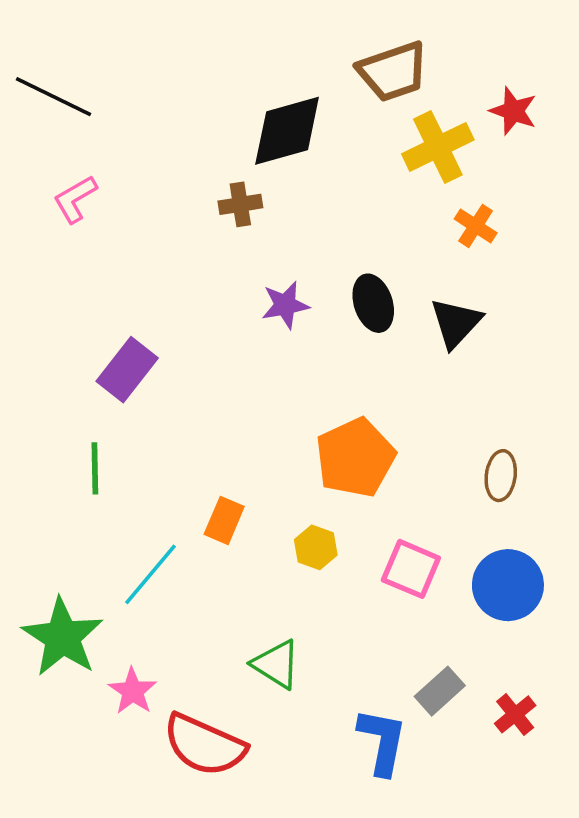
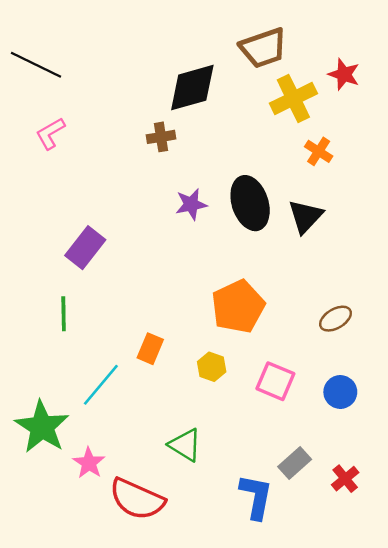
black ellipse: (373, 303) -> (250, 203), size x1.4
brown ellipse: (501, 476) -> (336, 319), turned 52
blue circle: (508, 585) -> (340, 392), size x0.7

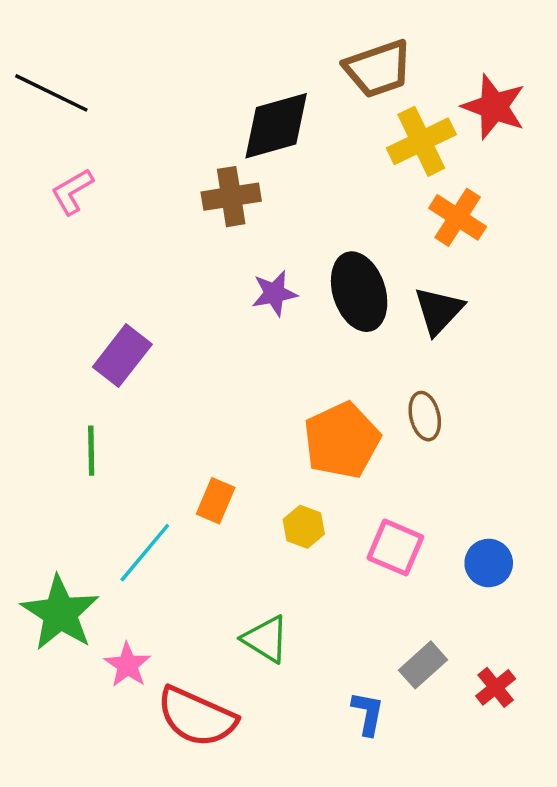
red star: (344, 74) -> (494, 107), size x1.4
brown cross: (161, 137) -> (231, 197), size x1.4
orange cross: (319, 151) -> (458, 217), size x1.4
brown ellipse: (336, 319) -> (425, 416), moved, turned -72
blue L-shape: (256, 497) -> (368, 713), size x0.7

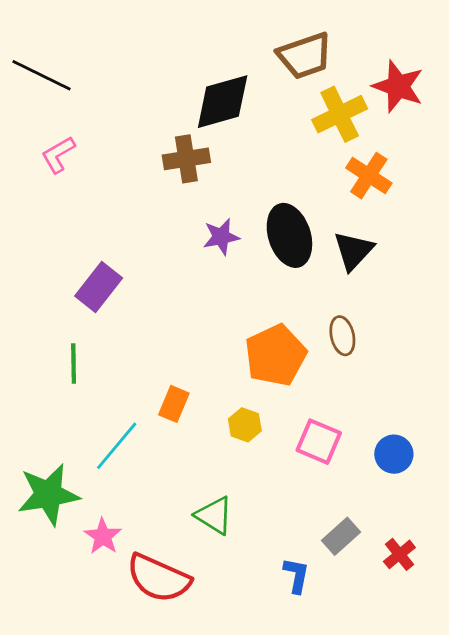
green star: (60, 613) -> (48, 495), turned 30

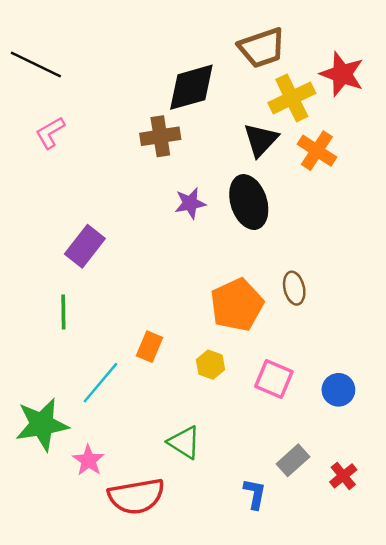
black triangle: (354, 251) -> (261, 140), moved
red semicircle: (158, 578) -> (136, 496), turned -34

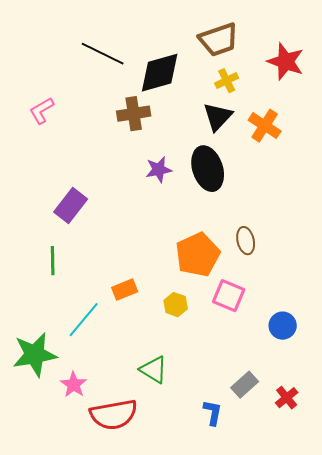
black line: (36, 64) -> (103, 54), moved
yellow cross: (292, 98) -> (227, 81), moved, size x0.6
orange rectangle: (149, 347) -> (125, 290), turned 45
pink square: (274, 379) -> (229, 296), moved

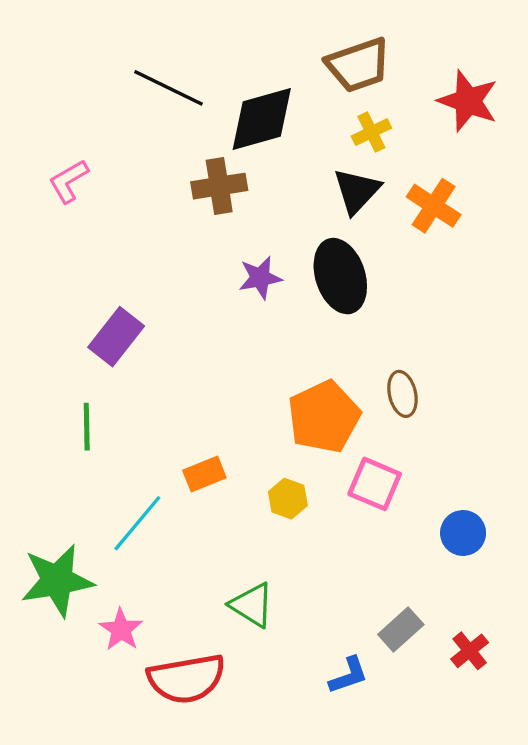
blue L-shape: (213, 413) -> (348, 675), turned 60

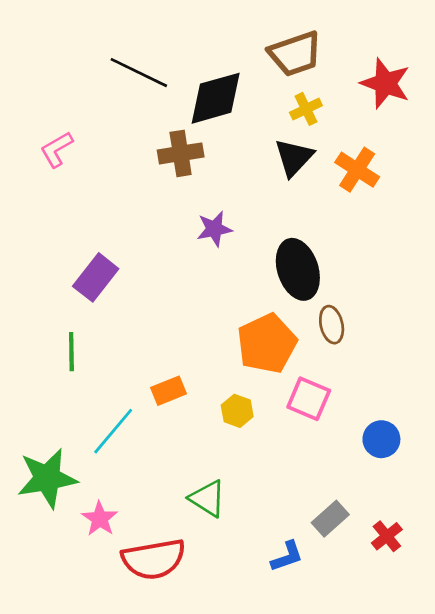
black ellipse: (340, 276) -> (298, 269), moved

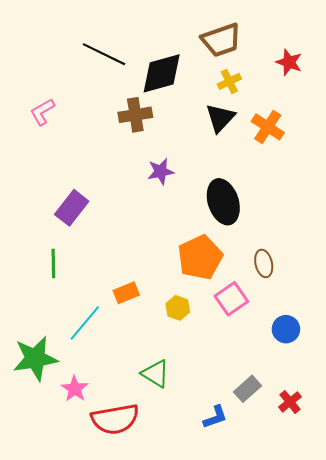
red star: (385, 83) -> (289, 62), size x0.7
brown ellipse: (332, 325) -> (264, 263), moved
pink square: (309, 399) -> (231, 299), turned 32

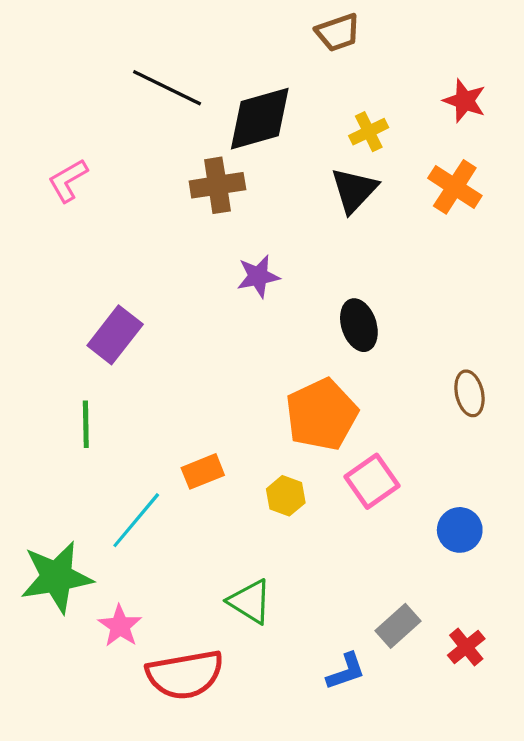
brown trapezoid: (221, 40) -> (338, 32), moved, size x0.7
orange cross: (268, 127) -> (455, 187), moved
black ellipse: (223, 202) -> (359, 325), size x0.7
brown ellipse: (264, 263) -> (469, 393), moved

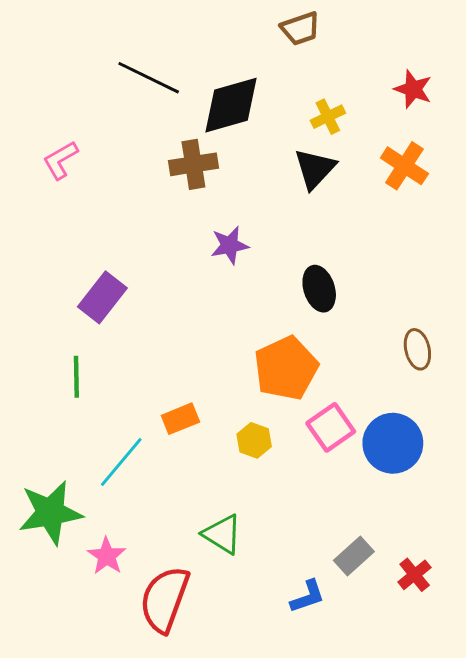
blue circle: (460, 530) -> (393, 443), moved, size x1.5
red semicircle: (185, 675) -> (165, 599), turned 120

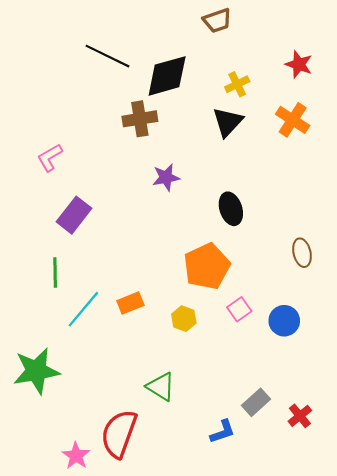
pink L-shape: (60, 160) -> (50, 158), moved
pink square: (331, 427) -> (239, 309), size x0.7
blue circle: (393, 443) -> (284, 321), size x0.7
cyan line: (121, 462) -> (83, 309), moved
pink star: (107, 556) -> (76, 456), moved

